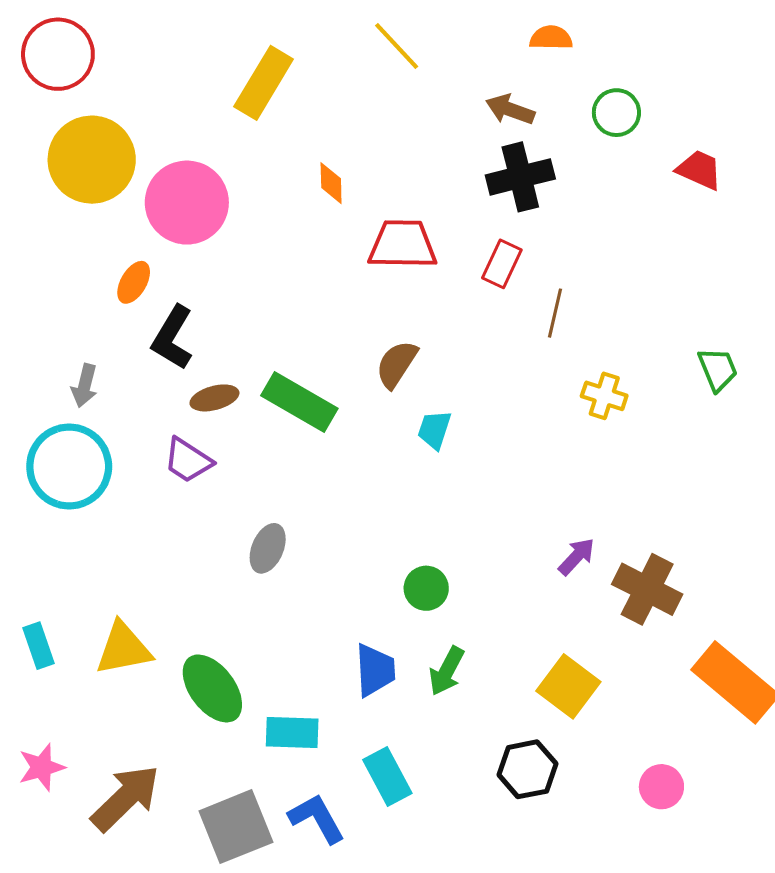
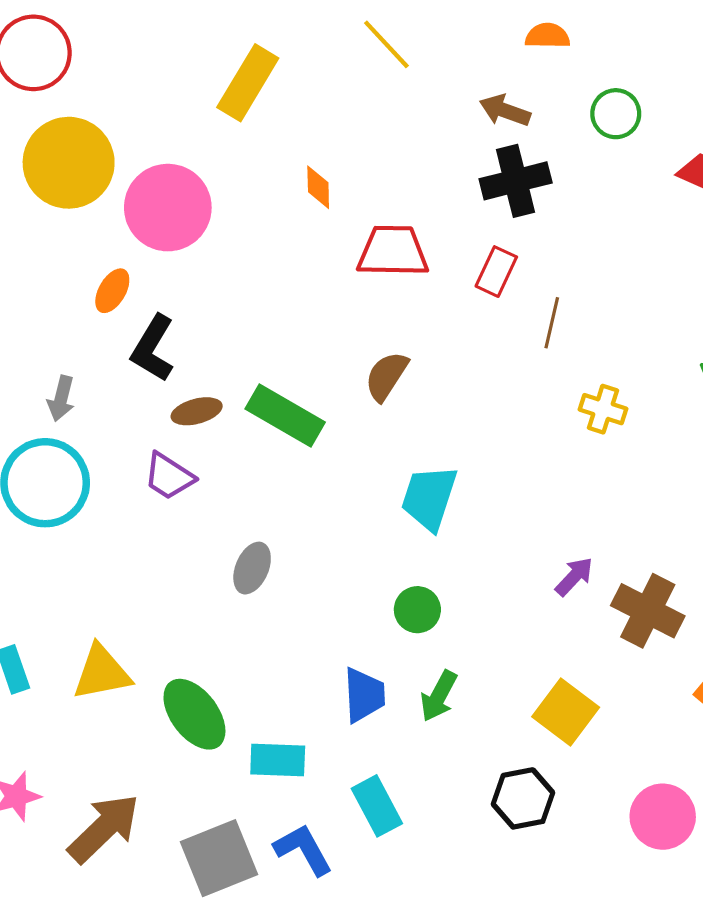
cyan trapezoid: (434, 430) -> (429, 498), moved, size x1.6
pink circle: (661, 787) -> (663, 817), size x1.4

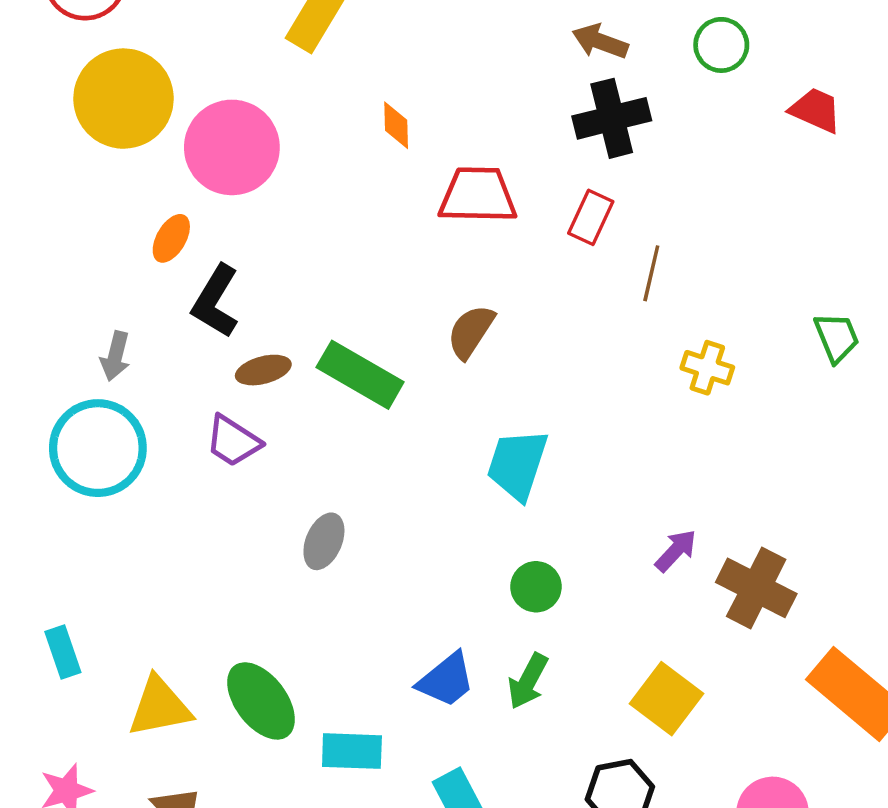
green circle: (417, 610) -> (536, 587), moved
yellow triangle: (102, 673) -> (160, 707), moved
blue trapezoid: (364, 695) -> (446, 680), turned 54

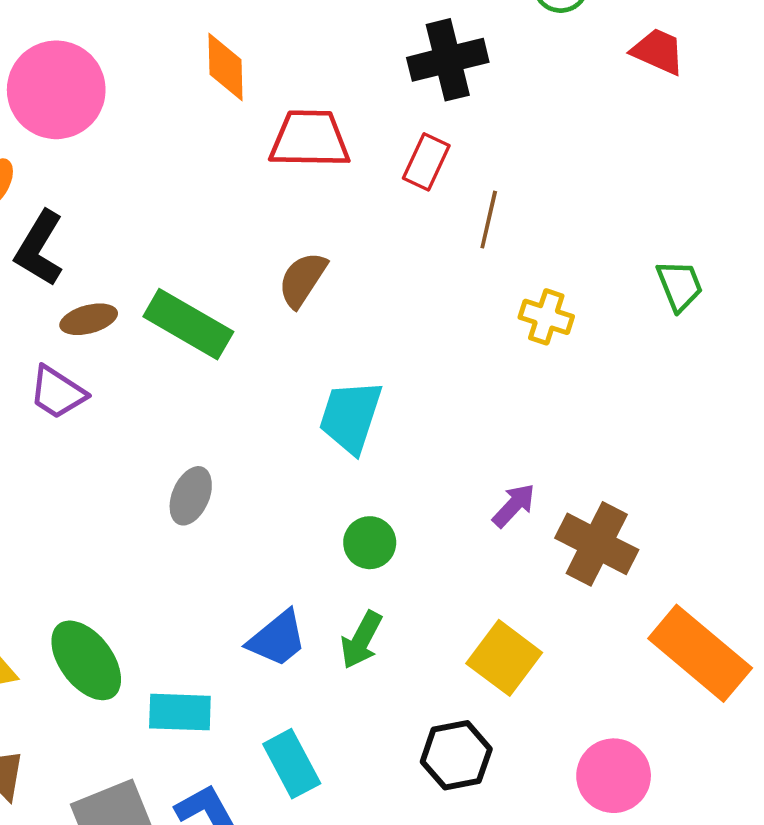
orange diamond: (396, 125) -> (226, 67), size x1.4
gray ellipse: (324, 541) -> (191, 496), moved

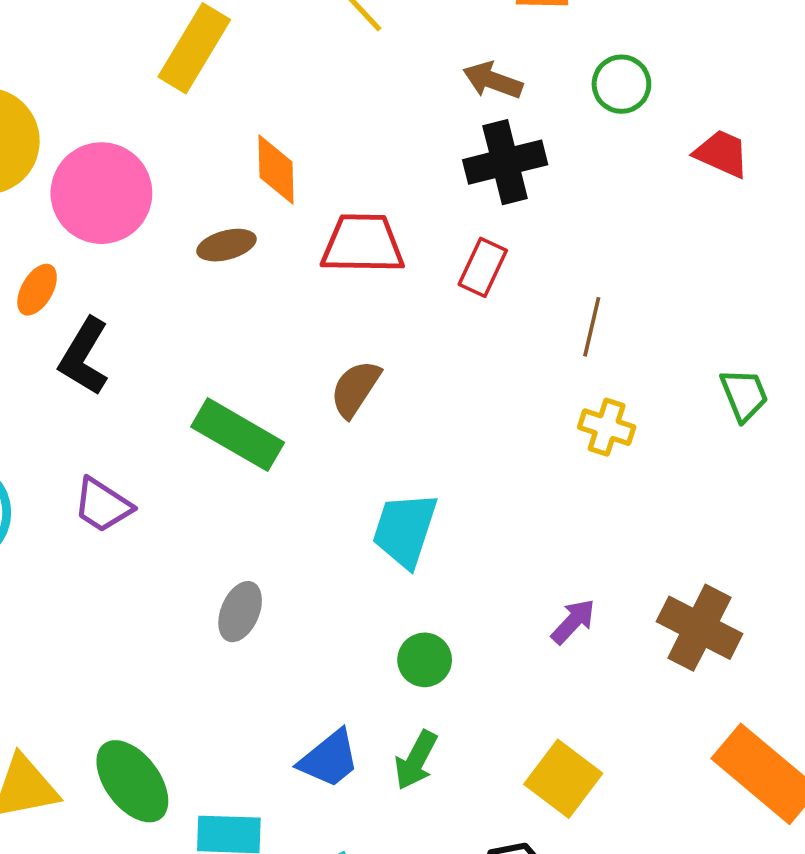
brown line: (489, 220) -> (592, 327), moved
brown ellipse: (89, 319) -> (226, 245), moved
brown cross: (597, 544) -> (699, 628), moved

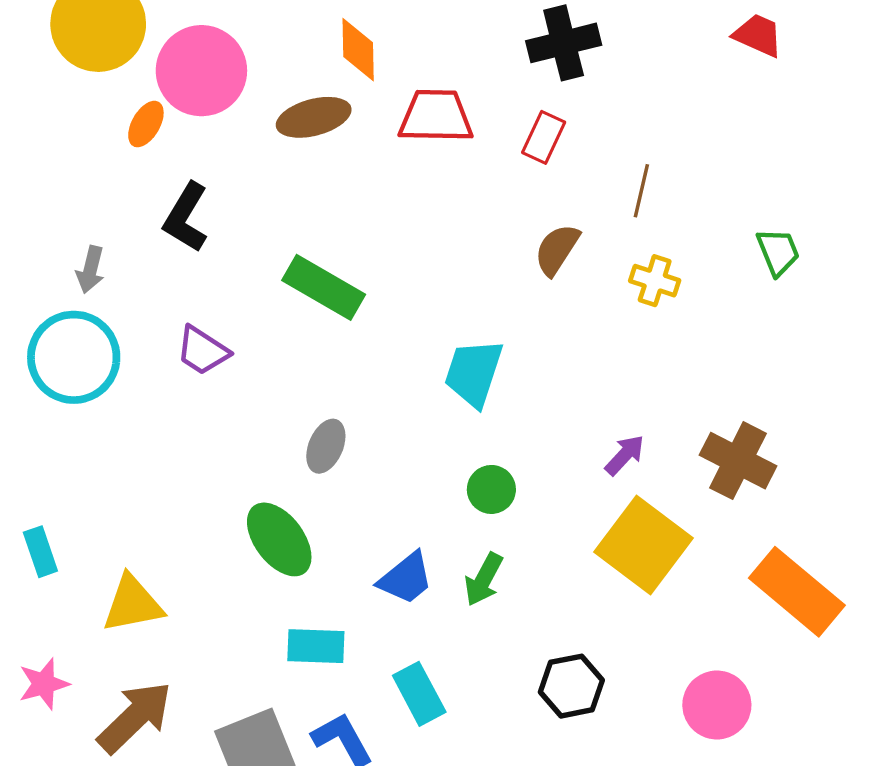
brown ellipse: (226, 245) -> (314, 117), size x1.4
orange ellipse: (37, 290) -> (146, 124), moved
brown semicircle: (355, 389) -> (557, 250), moved
yellow square: (563, 779) -> (644, 545), moved, size x1.4
green ellipse: (132, 781) -> (279, 539), moved

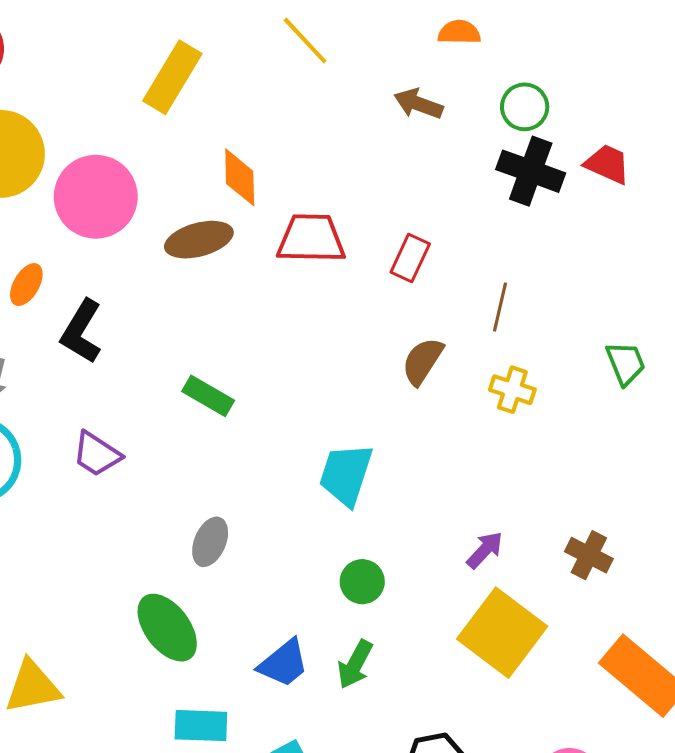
black cross: (564, 43) -> (531, 171), moved, turned 34
orange ellipse: (146, 124) -> (26, 285), moved
green rectangle: (324, 287) -> (208, 396), size x0.7
brown cross: (738, 461) -> (589, 555), size x0.7

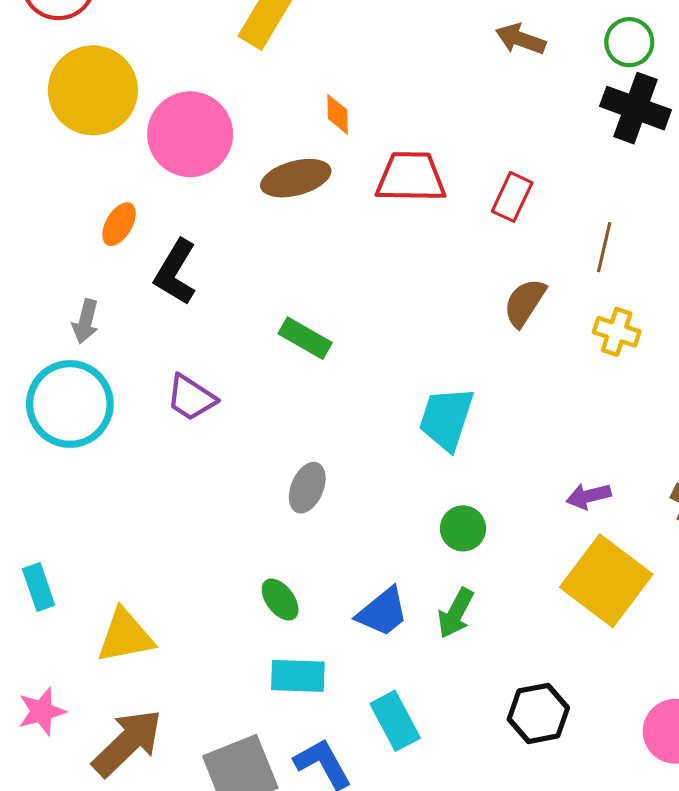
orange diamond: (240, 177) -> (338, 114), size x0.7
purple arrow: (485, 550) -> (588, 496), turned -147
green ellipse: (167, 628) -> (280, 600), moved, size x0.6

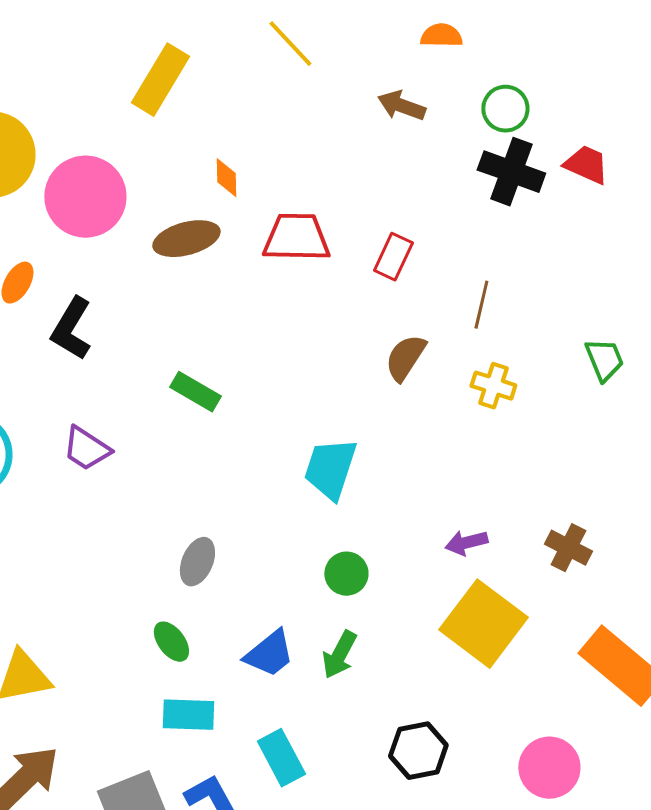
gray ellipse: (307, 488) -> (197, 562), moved

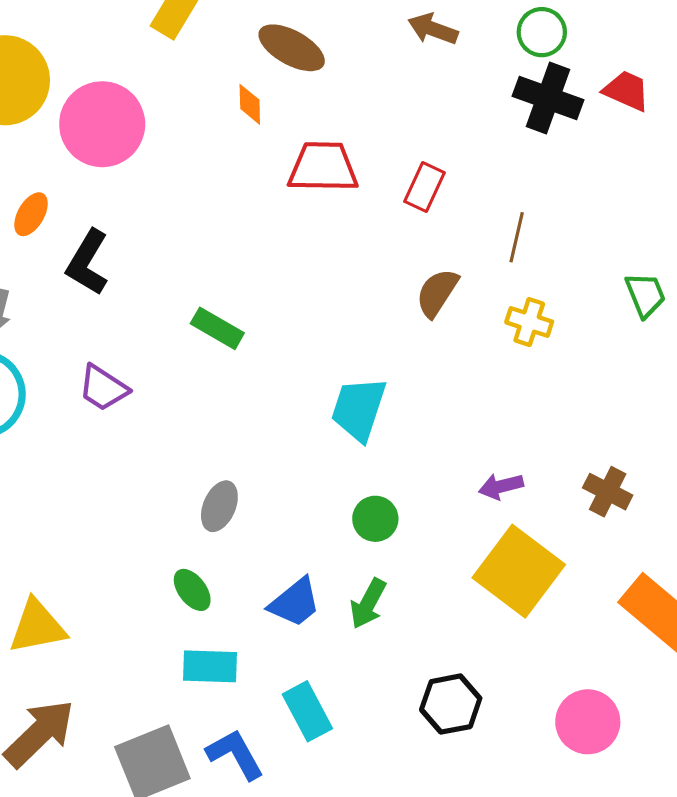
brown ellipse: (186, 239) -> (292, 48), moved, turned 44

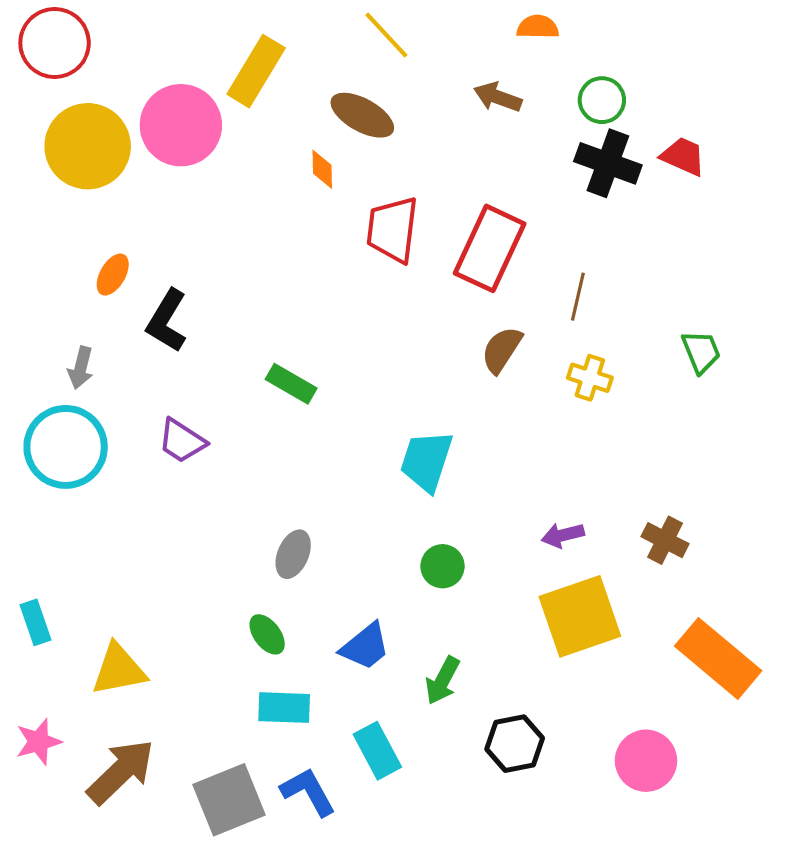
pink circle: (102, 124) -> (181, 125), moved
red trapezoid: (323, 167) -> (392, 229), turned -84
red rectangle: (425, 187) -> (490, 248), size x1.8
yellow square: (519, 571) -> (580, 616), turned 34
green arrow: (368, 604) -> (443, 681), moved

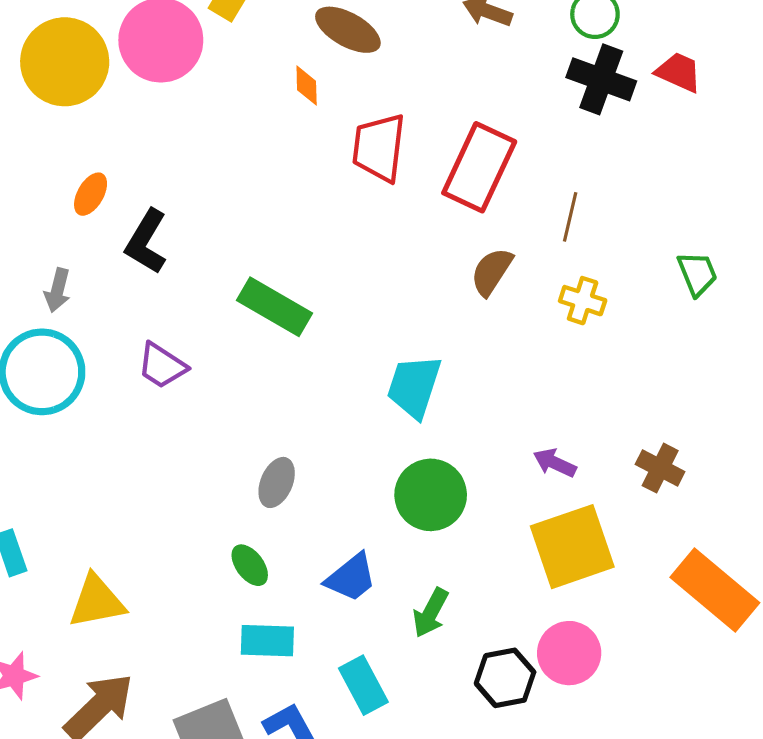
green rectangle: (291, 384) -> (275, 307), size x1.4
purple arrow: (563, 535) -> (555, 463), turned 39
green circle: (443, 566) -> (431, 495), size x1.6
pink circle: (646, 761) -> (569, 653), moved

